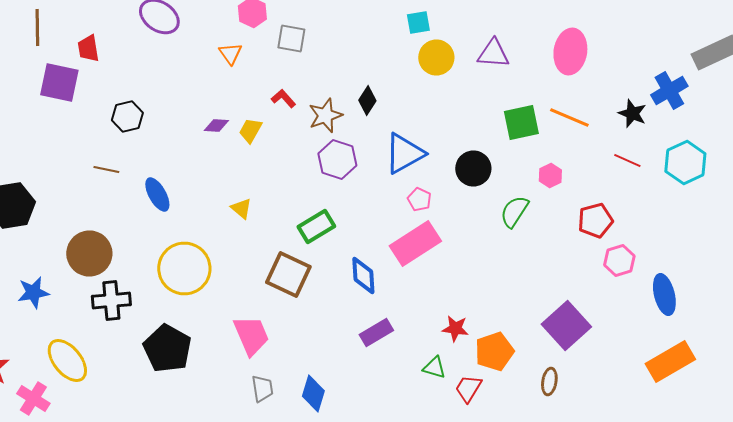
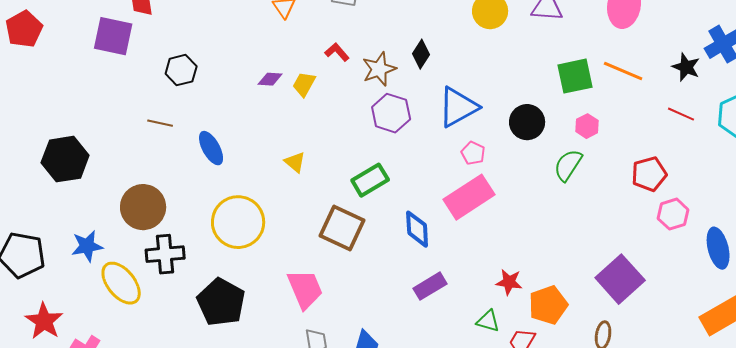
pink hexagon: (550, 176) -> (587, 126), moved
yellow ellipse: (67, 360) -> (121, 283), moved

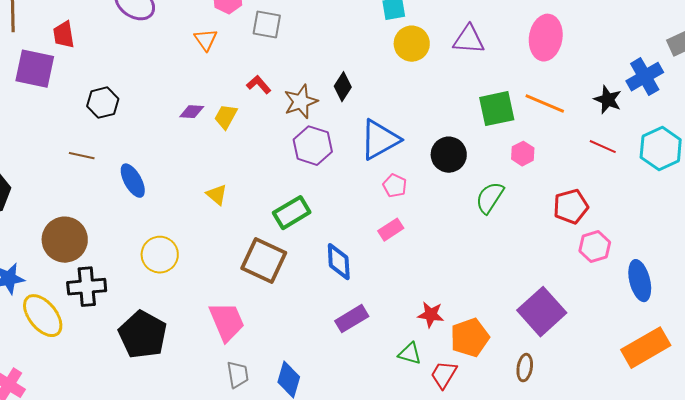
pink hexagon: (587, 126) -> (523, 154), moved
pink rectangle: (469, 197) -> (391, 230), size x0.5
yellow circle: (238, 222) -> (160, 255), size x0.7

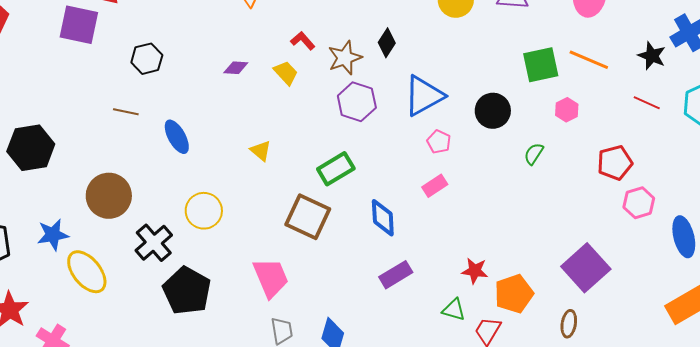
yellow trapezoid: (226, 117) -> (286, 73), moved, turned 108
green semicircle: (490, 198) -> (534, 154), size x0.7
black cross: (87, 287) -> (154, 243), moved, turned -36

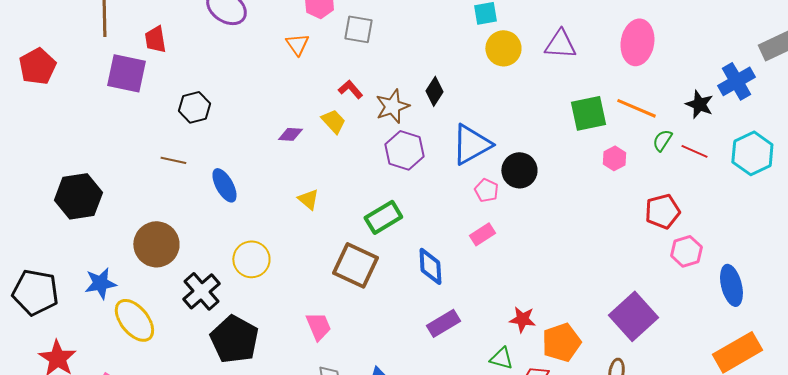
purple diamond: (236, 68) -> (290, 134), moved
black circle: (493, 111) -> (519, 170), moved
green semicircle: (534, 154) -> (662, 140), moved
pink trapezoid: (271, 278) -> (318, 326), size x0.7

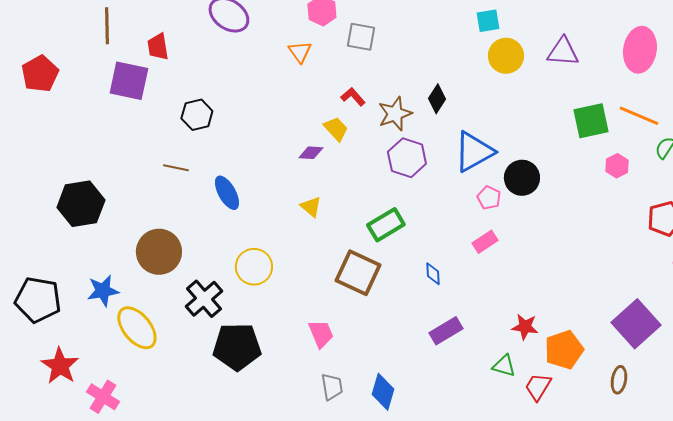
purple diamond: (290, 134) -> (311, 153), moved
blue diamond: (430, 266) -> (433, 274), size x0.6
black pentagon: (234, 339) -> (237, 347), turned -30

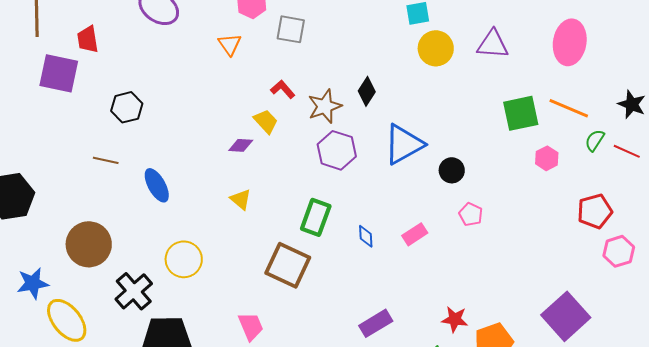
black circle: (522, 178) -> (452, 170), size x0.7
pink pentagon: (489, 198) -> (471, 214), moved
green rectangle: (386, 225) -> (316, 217), turned -39
blue diamond: (433, 274) -> (366, 236), moved

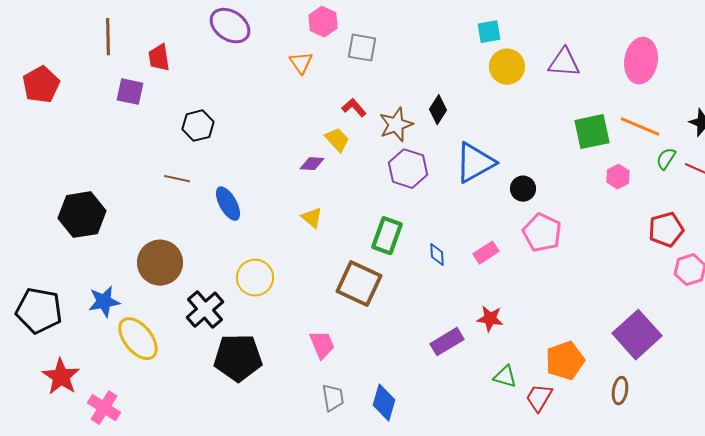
purple square: (59, 73) -> (130, 92), size x0.7
pink pentagon: (471, 214) -> (542, 233), size x1.6
red star: (455, 319) -> (490, 319), moved

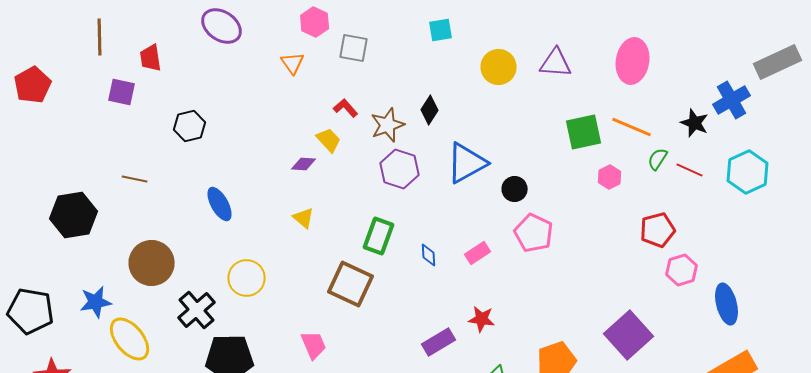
cyan square: (489, 32) -> (441, 30), moved
brown line: (177, 179) -> (135, 179), moved

